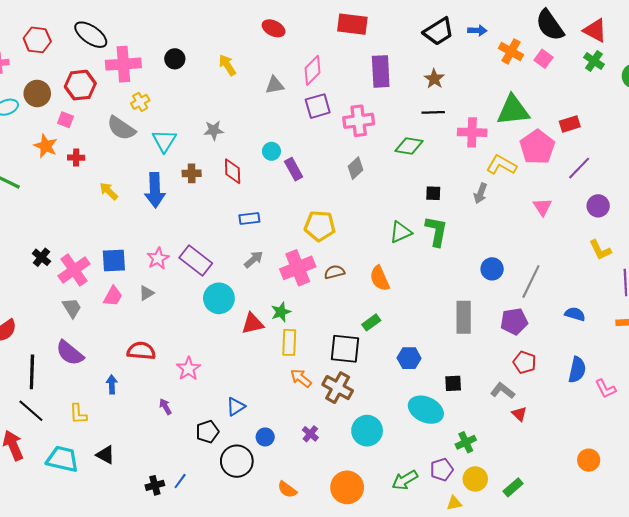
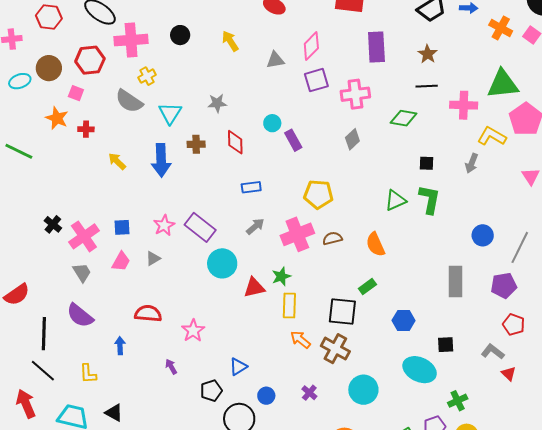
blue square: (114, 260) -> (122, 227), size x0.7

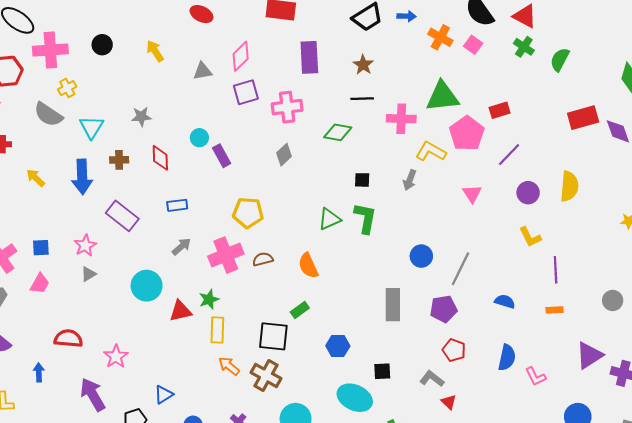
purple rectangle: (200, 227) -> (122, 216), moved
gray triangle: (153, 258) -> (88, 274), moved
purple arrow: (171, 367) -> (93, 395), size x2.0

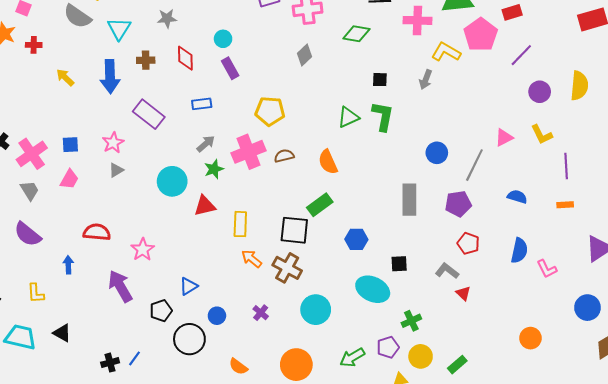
purple rectangle: (222, 156) -> (230, 68), moved
pink triangle: (472, 194) -> (504, 138), moved, turned 36
green star: (209, 299) -> (214, 169), moved
green rectangle: (300, 310) -> (320, 205), size x1.4

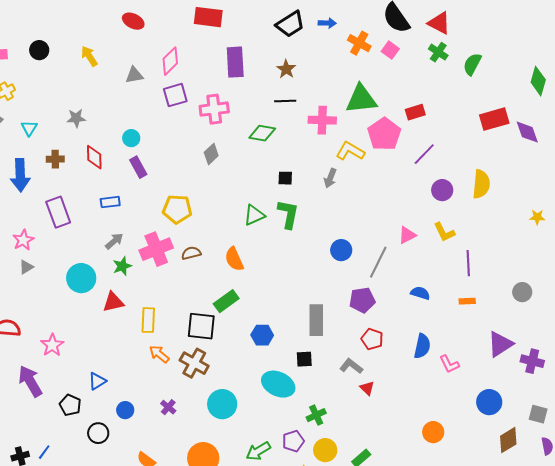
cyan triangle: (119, 29) -> (29, 128), size x0.7
purple rectangle: (149, 114) -> (58, 212), turned 32
gray rectangle: (409, 200) -> (316, 320), moved
black pentagon: (161, 311) -> (70, 405), turned -30
black circle: (189, 339) -> (98, 433), size x0.7

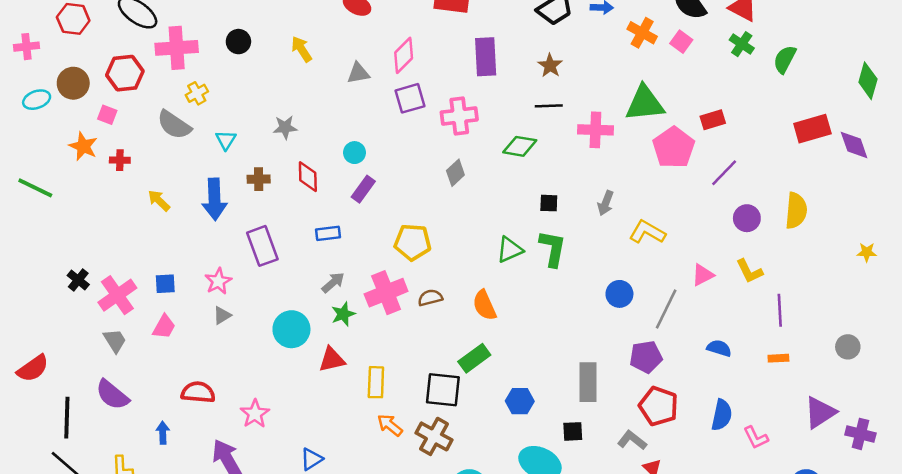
yellow L-shape: (350, 151) -> (647, 232), moved
purple rectangle: (138, 167) -> (363, 189), turned 65
red pentagon: (372, 339) -> (659, 406), size x1.4

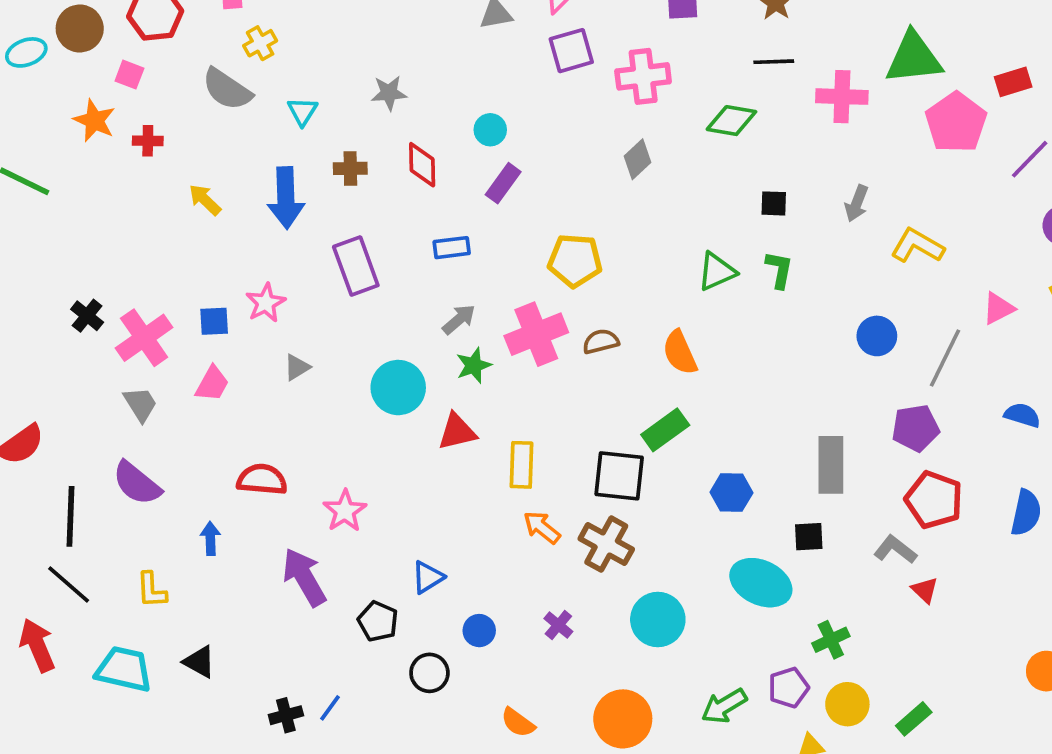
green L-shape: (553, 248) -> (779, 270), size x0.7
pink star: (218, 281) -> (266, 303), moved

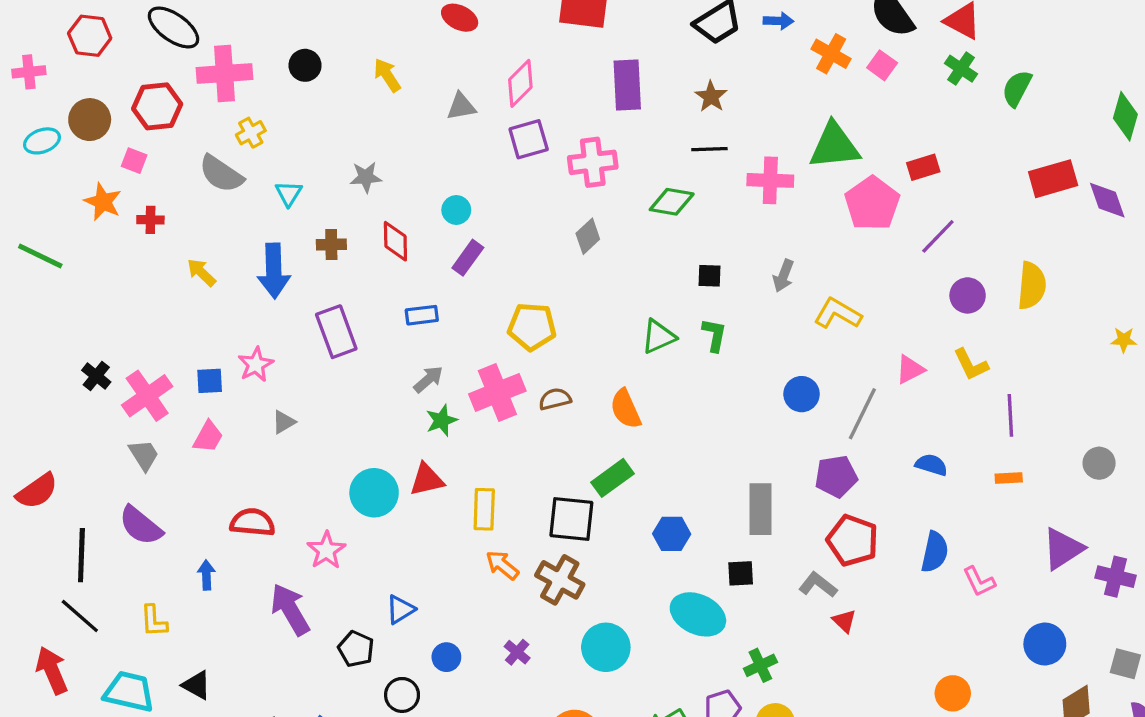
cyan circle: (398, 388) -> (374, 493), moved

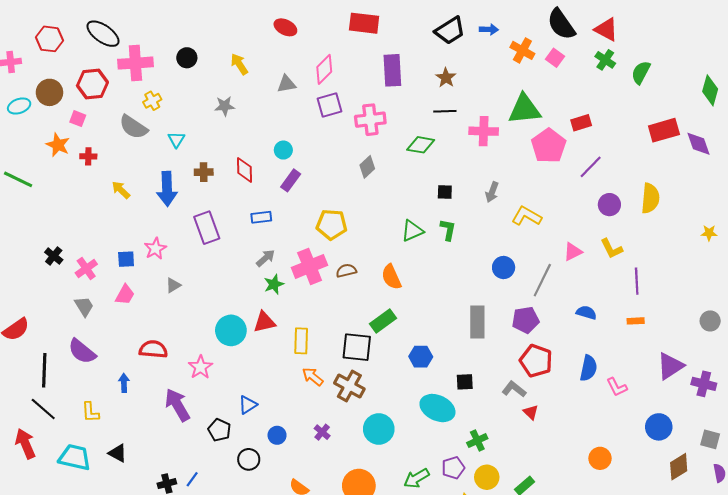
gray star: (366, 177) -> (225, 106), moved
pink cross: (147, 396) -> (86, 269), size x0.7
gray circle: (1099, 463) -> (710, 321), moved
gray rectangle: (760, 509) -> (477, 322), moved

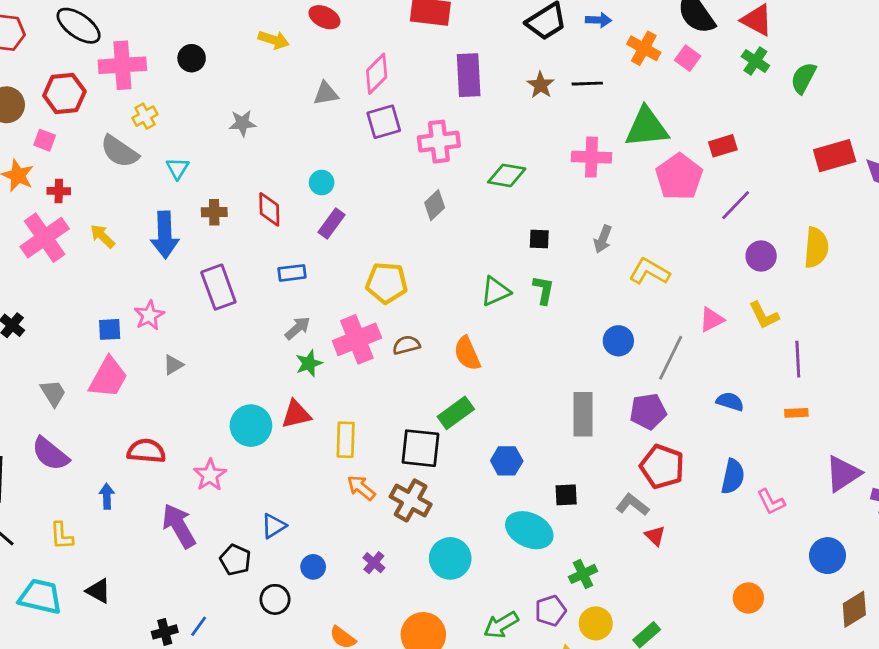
yellow arrow: (239, 64) -> (274, 40), moved, turned 140
black line: (445, 111) -> (587, 84), moved
pink cross: (86, 269) -> (45, 238), moved, size x1.6
pink trapezoid: (125, 295) -> (108, 378), size x1.5

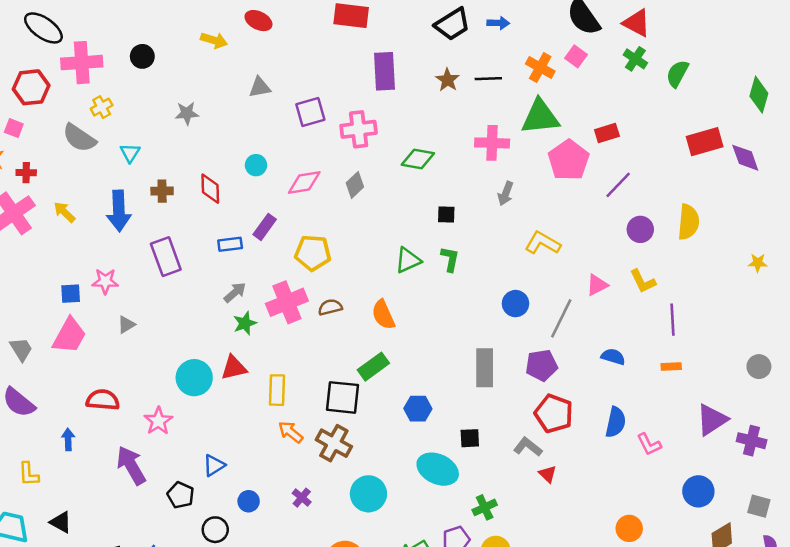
orange cross: (644, 48) -> (540, 68), moved
pink diamond: (377, 74) -> (304, 182), moved, turned 36
purple rectangle: (331, 224) -> (265, 227), moved
gray arrow: (603, 239) -> (506, 194), moved
pink star: (149, 315) -> (105, 281), turned 30

